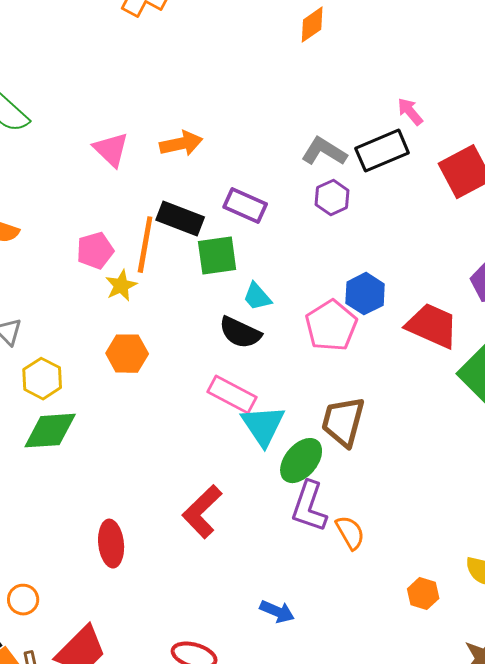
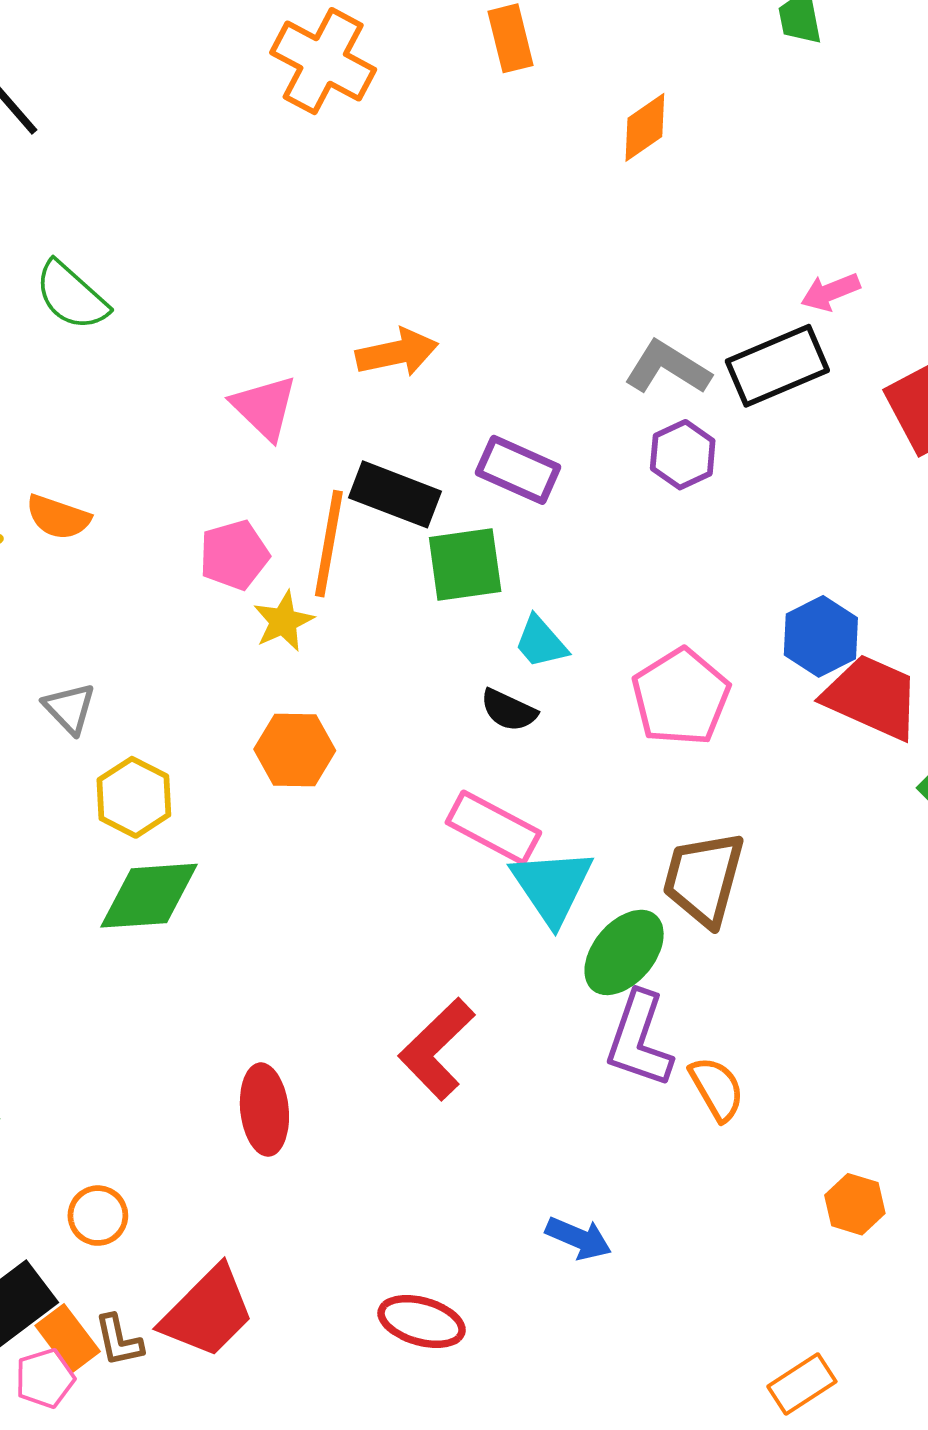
pink arrow: (410, 112) -> (830, 292), turned -72
pink triangle: (111, 150) -> (264, 407), moved
blue hexagon: (365, 294) -> (821, 636), moved
black semicircle: (240, 333) -> (509, 710), size x0.7

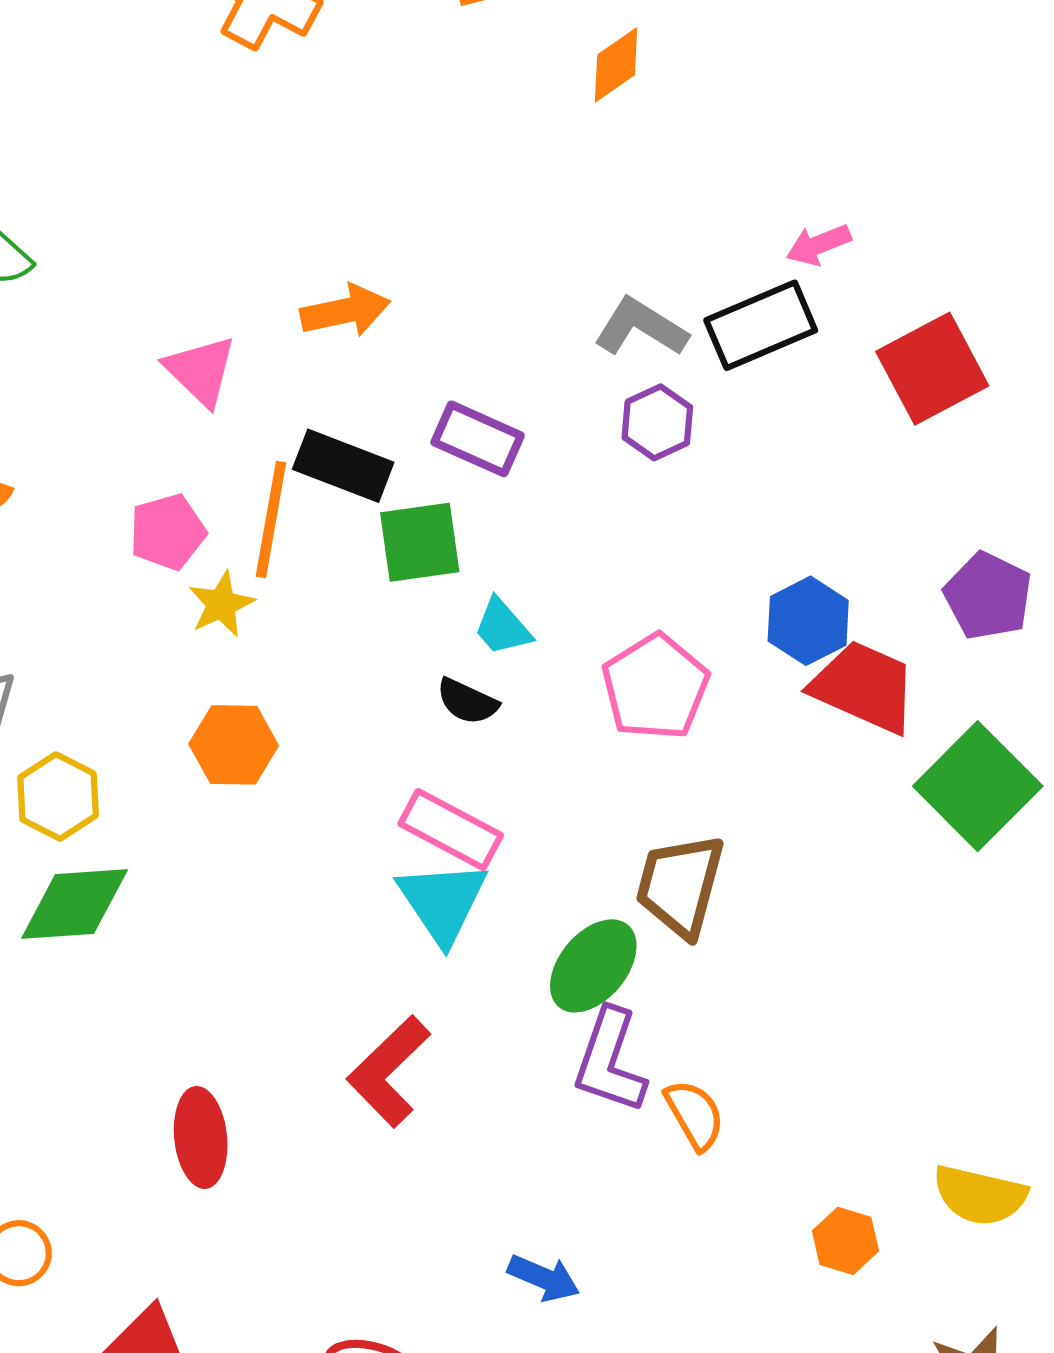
cyan triangle: (552, 886) -> (442, 902), moved

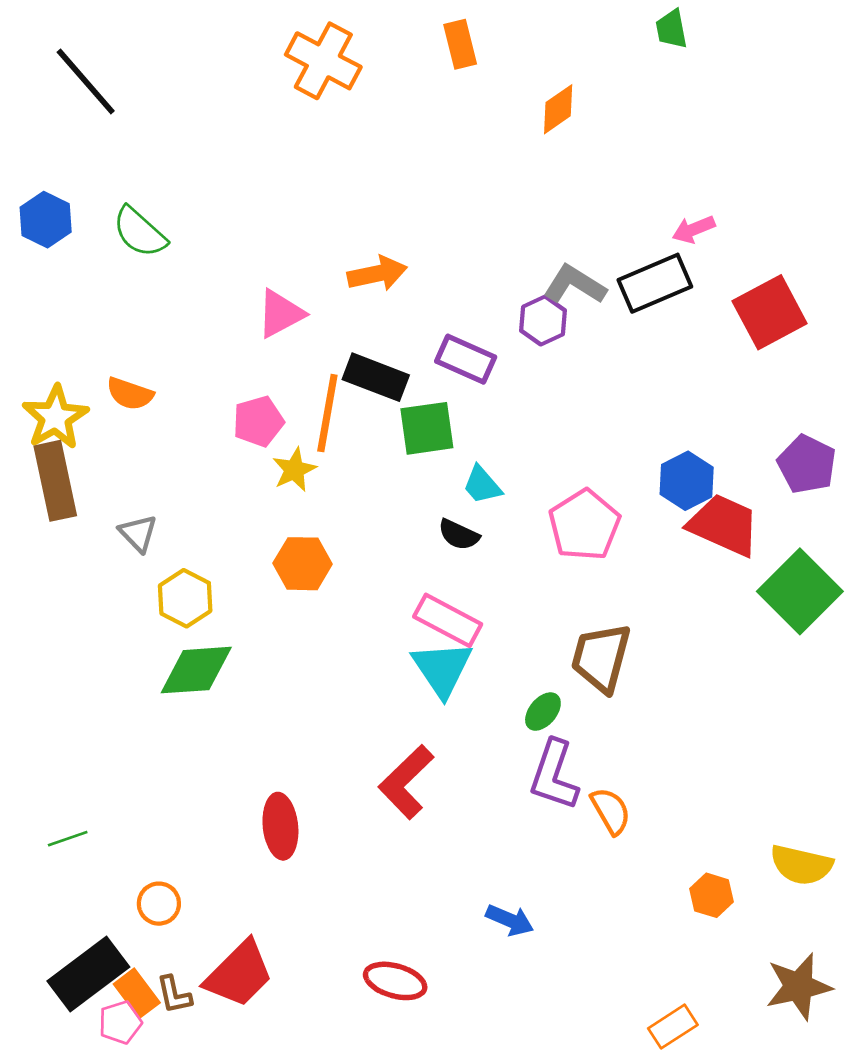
pink triangle: (201, 371) -> (280, 314), turned 48
purple hexagon: (657, 422) -> (543, 321), moved
green ellipse: (593, 966) -> (543, 712), size x0.6

